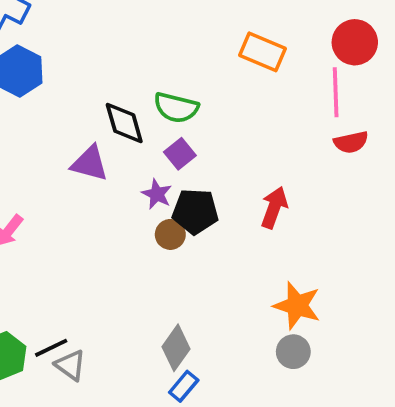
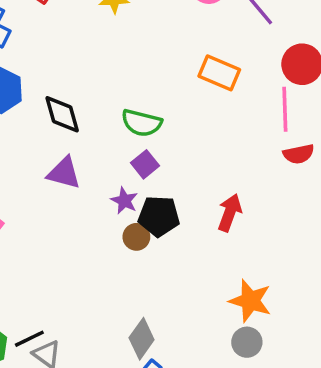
black diamond: (124, 123) -> (62, 114), moved

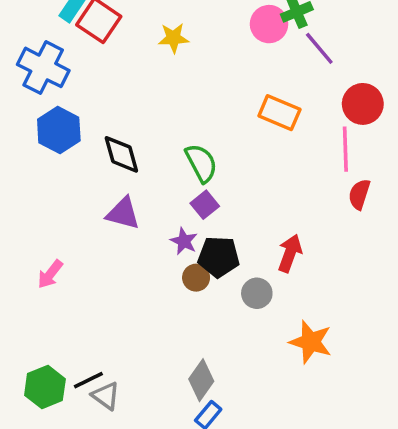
green semicircle: (142, 123) -> (201, 163), turned -132
red semicircle: (299, 154) -> (359, 194), turned 120
gray circle: (247, 342) -> (257, 293), moved

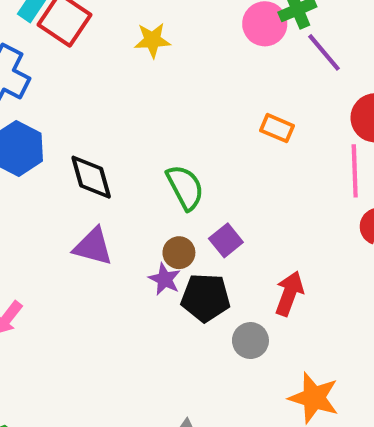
orange rectangle: (279, 113) -> (277, 128), size x0.7
purple square: (205, 205) -> (226, 240), moved
brown circle: (196, 278) -> (179, 253), moved

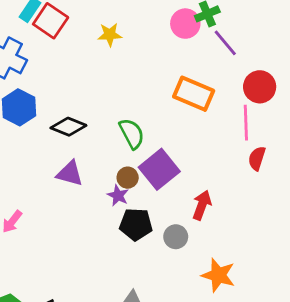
orange rectangle: (277, 128) -> (194, 94), size x1.8
black diamond: (91, 177) -> (68, 127), turned -52
purple square: (226, 240) -> (159, 169), size x1.8
black pentagon: (205, 298) -> (136, 224), moved

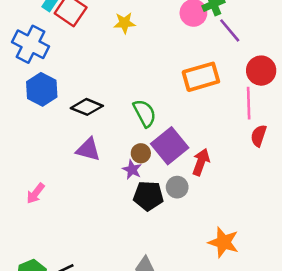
orange rectangle: (194, 94) -> (201, 77), turned -39
red arrow: (202, 205) -> (201, 162), moved
gray circle: (176, 237) -> (177, 187), moved

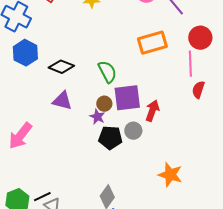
purple square: (170, 146) -> (127, 98), turned 32
pink arrow: (35, 193) -> (20, 136), size x1.6

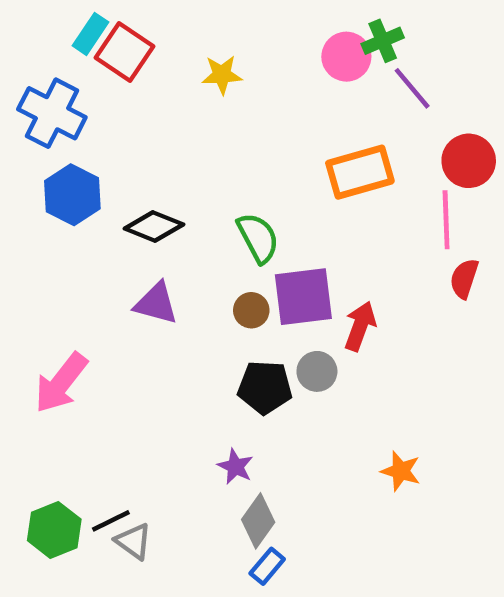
purple star: (97, 117) -> (235, 467), moved
orange star: (170, 175) -> (401, 471), size x0.7

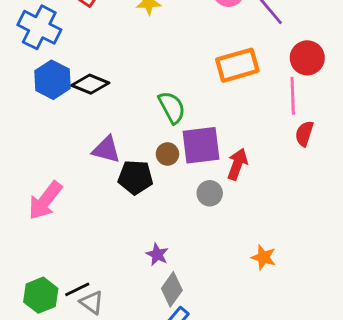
black diamond: (154, 226) -> (90, 84), moved
black pentagon: (265, 387) -> (135, 177), moved

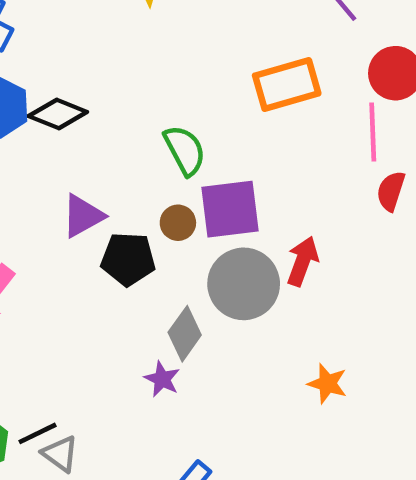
purple triangle: (106, 150) -> (83, 216), turned -44
red arrow: (237, 164) -> (303, 261), moved
gray circle: (210, 193) -> (244, 284), size x1.8
gray diamond: (172, 289) -> (185, 334), moved

